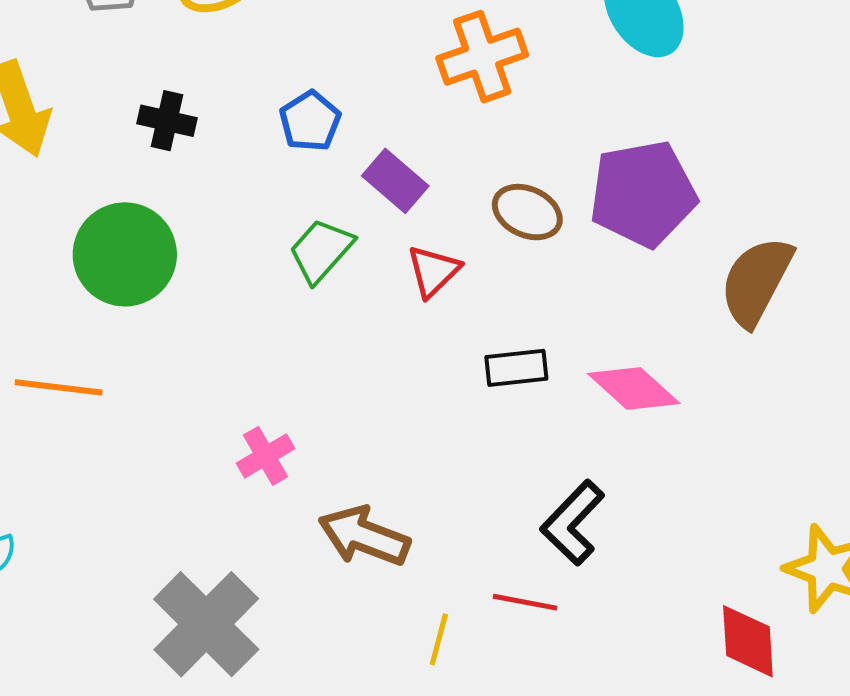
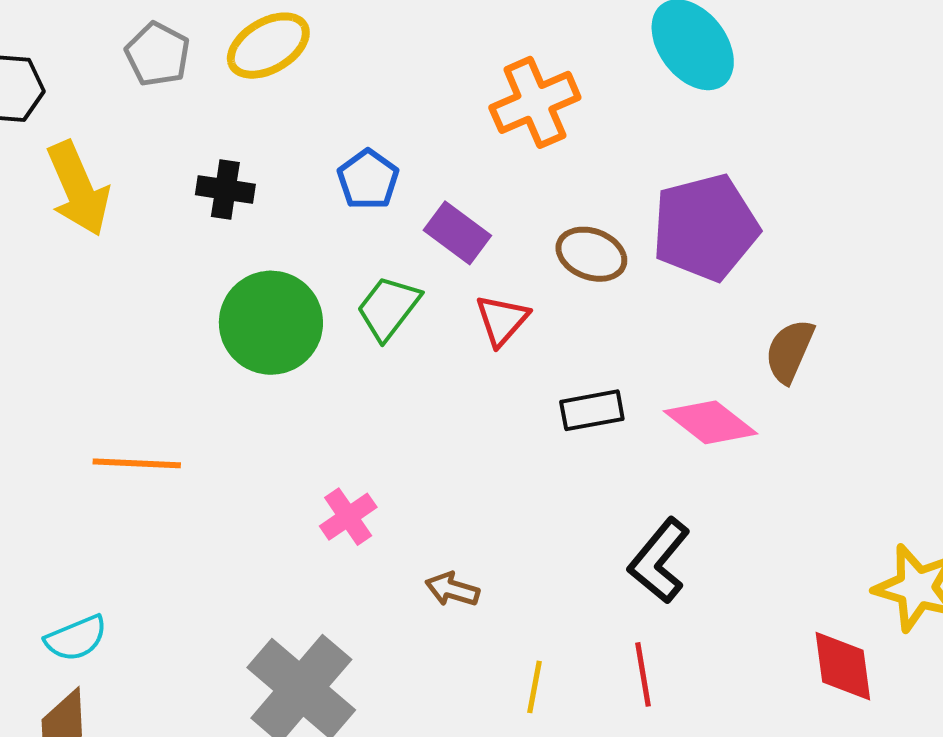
green circle: (125, 254) -> (271, 323), moved
brown semicircle: (756, 281) -> (790, 351), moved, size x0.7
brown arrow: (364, 536) -> (452, 589), size x0.6
red line: (525, 602) -> (643, 674), moved, turned 74

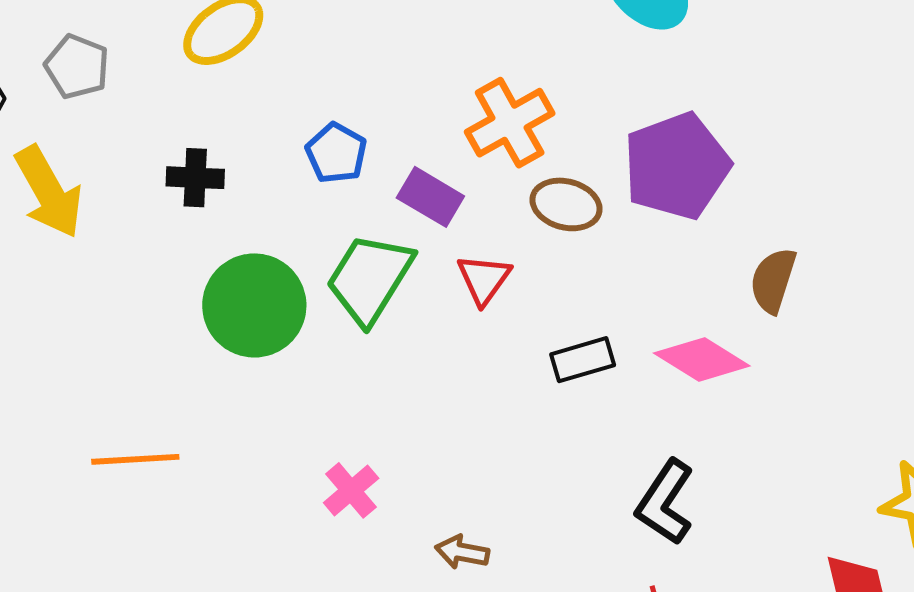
gray pentagon: (158, 54) -> (77, 67), moved
orange cross: (535, 102) -> (510, 123), moved
green trapezoid: (388, 308) -> (370, 279), size x1.4

